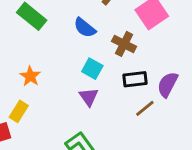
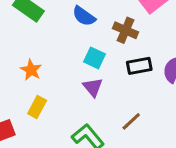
brown line: (145, 108) -> (131, 121), moved
yellow rectangle: (19, 111) -> (37, 107), moved

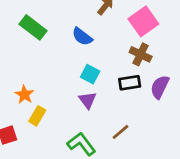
brown cross: (126, 30) -> (141, 54), moved
orange star: (31, 70) -> (24, 95), moved

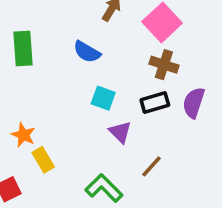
green rectangle: (33, 27) -> (23, 48), turned 56
purple triangle: (88, 100) -> (120, 132), moved
yellow rectangle: (37, 116) -> (43, 160), turned -54

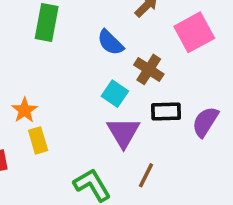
brown cross: (164, 65) -> (149, 69), moved
purple triangle: (120, 132) -> (123, 132), size x1.4
brown line: (151, 166) -> (146, 175), turned -30

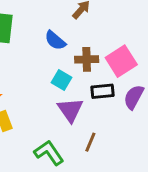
pink square: (194, 32) -> (121, 61), moved
brown cross: (149, 69) -> (87, 59), turned -30

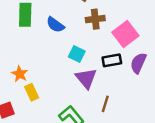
blue semicircle: (55, 40) -> (55, 25), moved
brown cross: (87, 59) -> (95, 19), moved

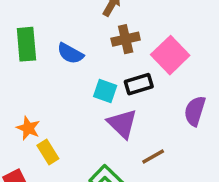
black rectangle: (112, 60) -> (139, 84), moved
purple semicircle: (138, 63) -> (195, 111), moved
brown line: (105, 104) -> (153, 156), turned 49

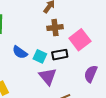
blue semicircle: (70, 53) -> (20, 52), moved

